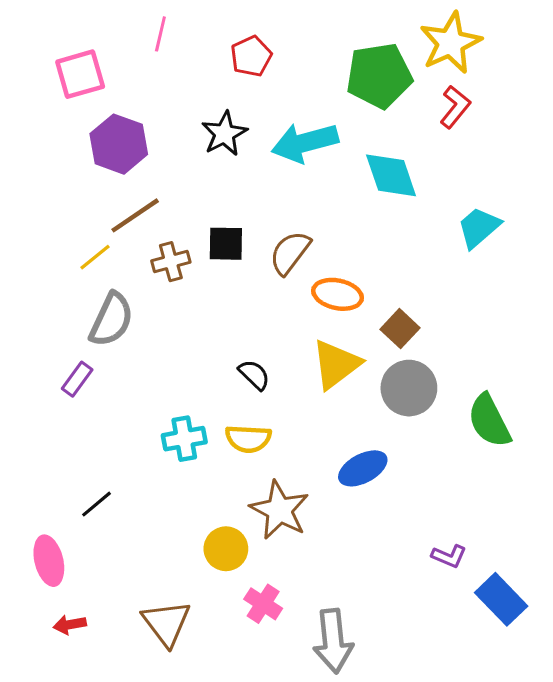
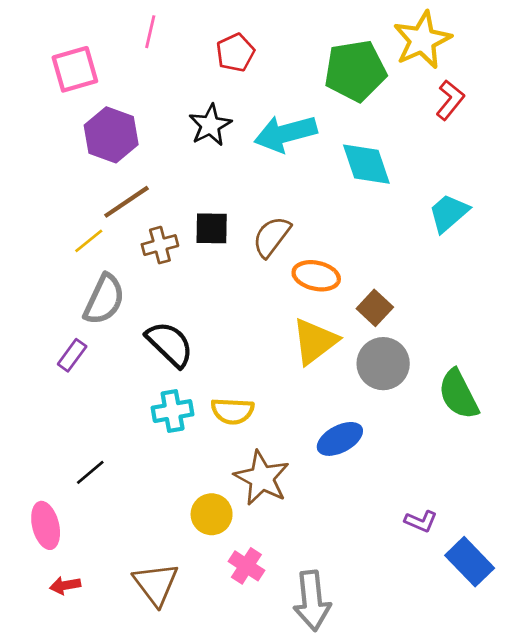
red L-shape: (455, 107) -> (450, 100), moved
black semicircle: (254, 375) -> (170, 344), moved, size x1.6

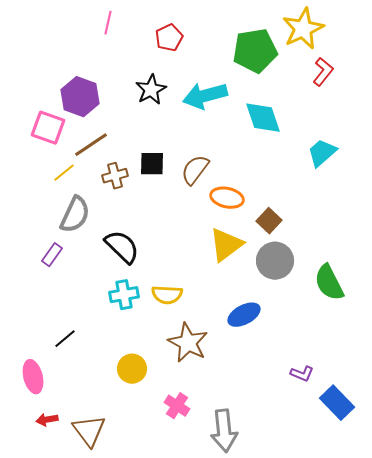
pink square: (75, 69) -> (48, 128), moved, turned 36
yellow circle: (212, 514) -> (132, 369), moved
brown triangle: (156, 584) -> (89, 431), moved

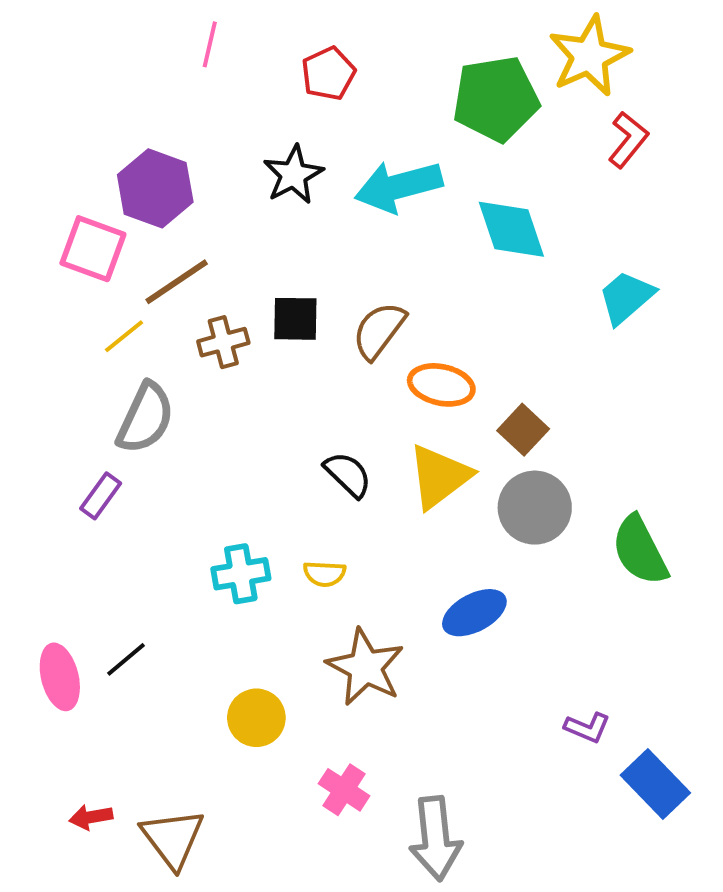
black semicircle: (122, 247) -> (348, 474), moved, size x0.7
yellow semicircle: (167, 295) -> (325, 574), size x0.7
pink ellipse: (33, 377) -> (60, 677), moved

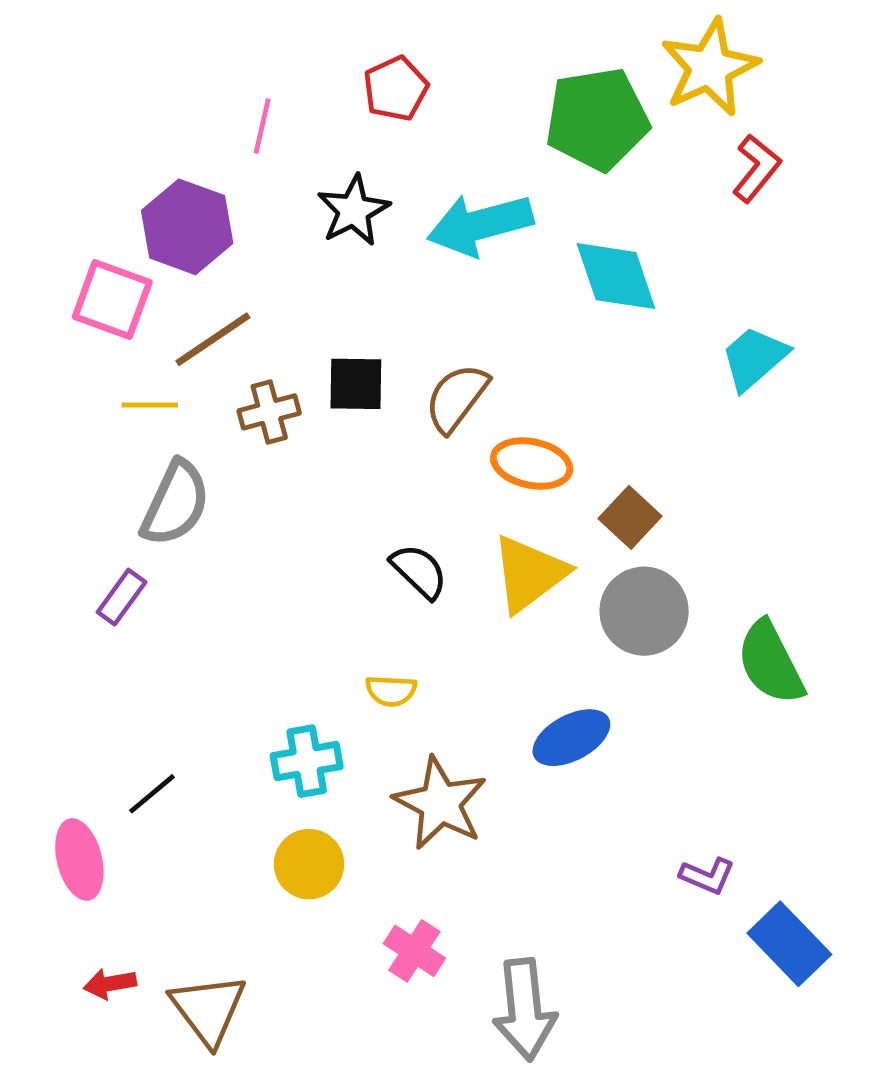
pink line: (210, 44) -> (262, 126), moved
yellow line: (124, 336) -> (150, 405), turned 39
cyan cross: (241, 574) -> (307, 761), moved
pink ellipse: (60, 677) -> (79, 859), moved

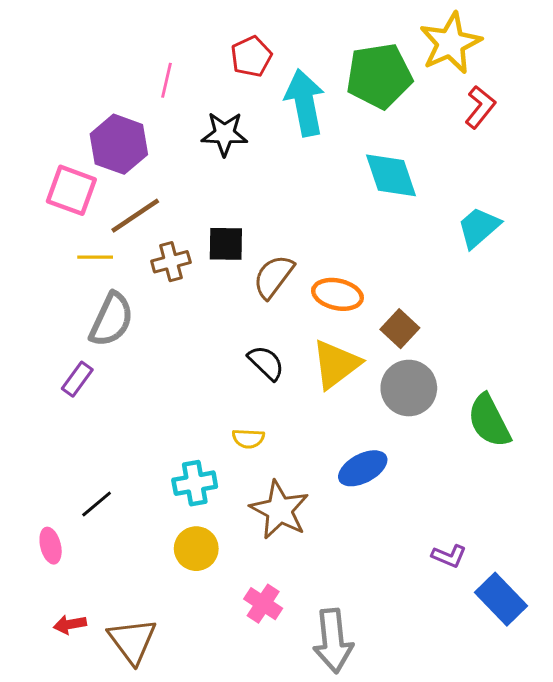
black star: (353, 210) -> (224, 134), turned 30
cyan arrow: (480, 225) -> (305, 103), moved, turned 94
brown semicircle: (457, 398) -> (274, 277), moved
pink ellipse: (79, 859) -> (51, 546), size x0.7

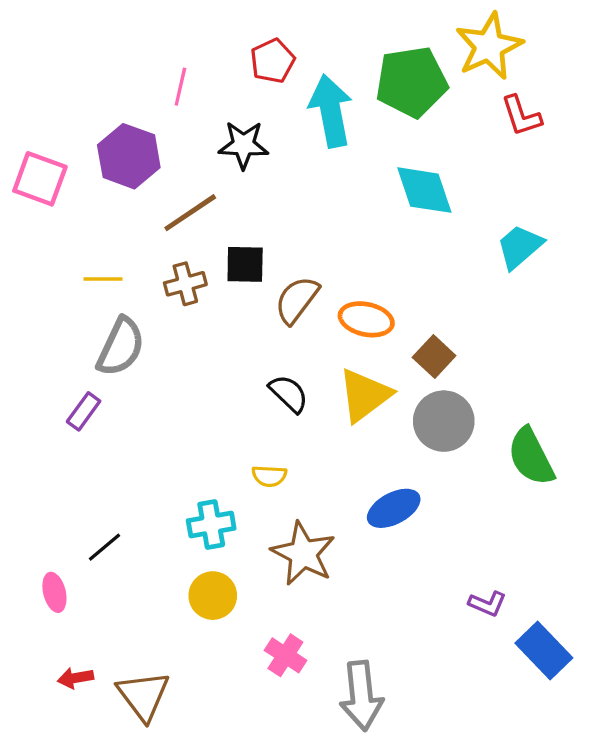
red L-shape: (480, 107) -> (521, 116), turned 123
pink square: (71, 190) -> (40, 179), moved
brown line: (135, 216) -> (190, 213), moved

